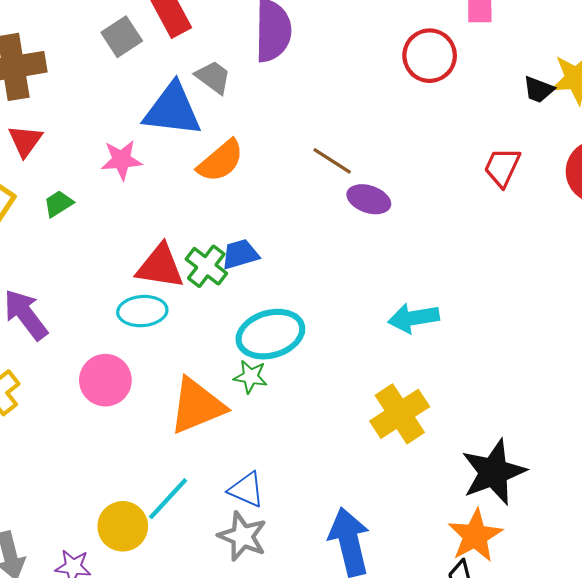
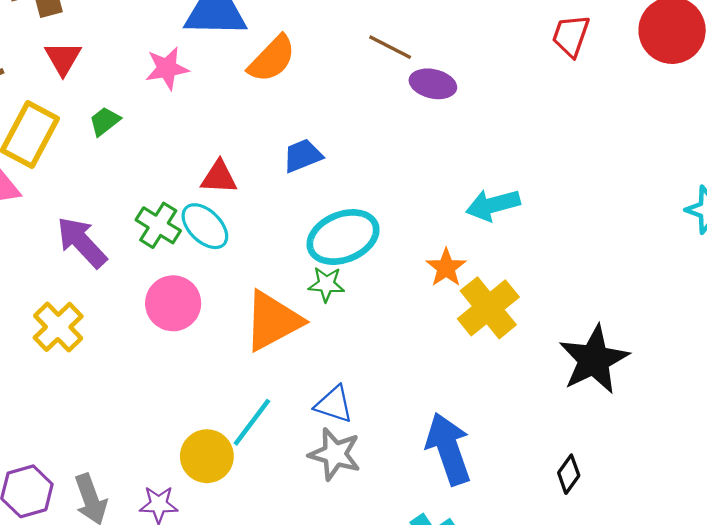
green cross: (206, 266) -> (158, 225), moved
red triangle: (160, 267) -> (219, 177), size x0.7
cyan ellipse: (142, 311) -> (205, 226), turned 54
orange star: (475, 536) -> (446, 268), moved, size x0.7

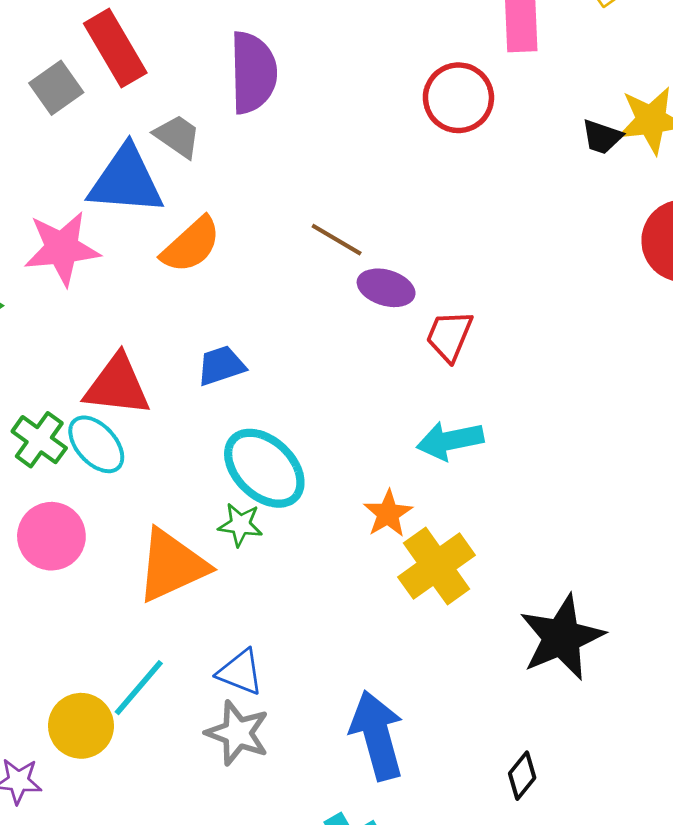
red trapezoid: (571, 36) -> (449, 336), moved
pink star: (167, 68) -> (62, 248), size x1.4
red triangle: (219, 177) -> (117, 385), size x1.5
cyan ellipse: (343, 237) -> (264, 468), turned 62

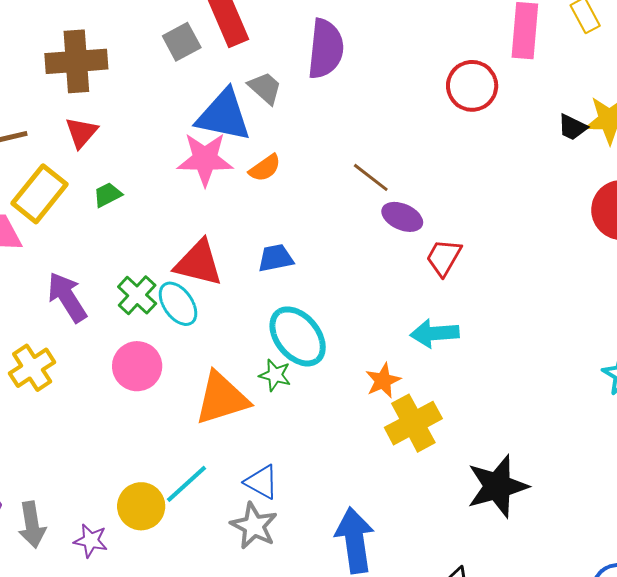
orange semicircle: (191, 245) -> (265, 168), size x0.7
pink star: (62, 248) -> (205, 159), moved

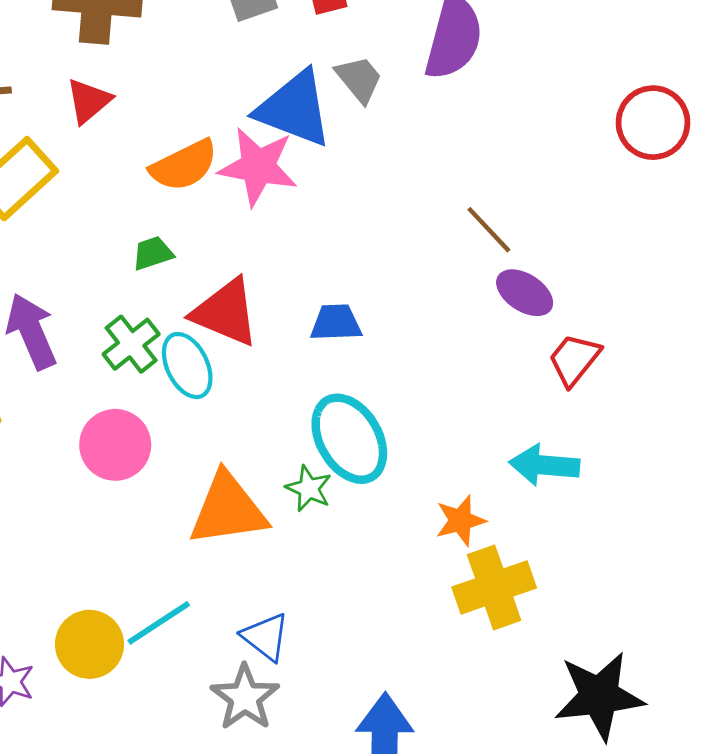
orange semicircle: (265, 168) -> (184, 165), moved, size x1.4
green trapezoid: (108, 195) -> (153, 253), moved

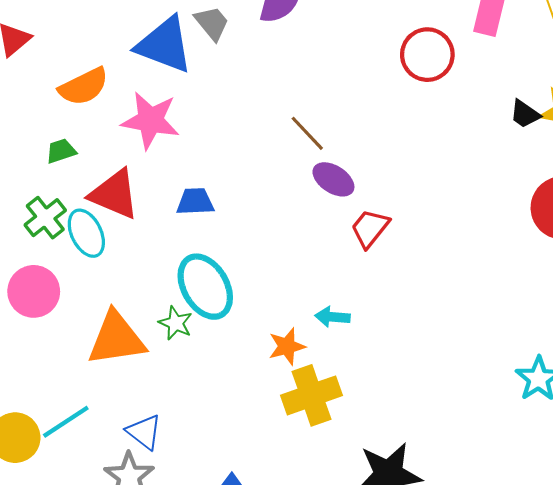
pink star: (258, 167) -> (150, 120), moved
cyan arrow: (544, 465) -> (332, 317), moved, size x0.7

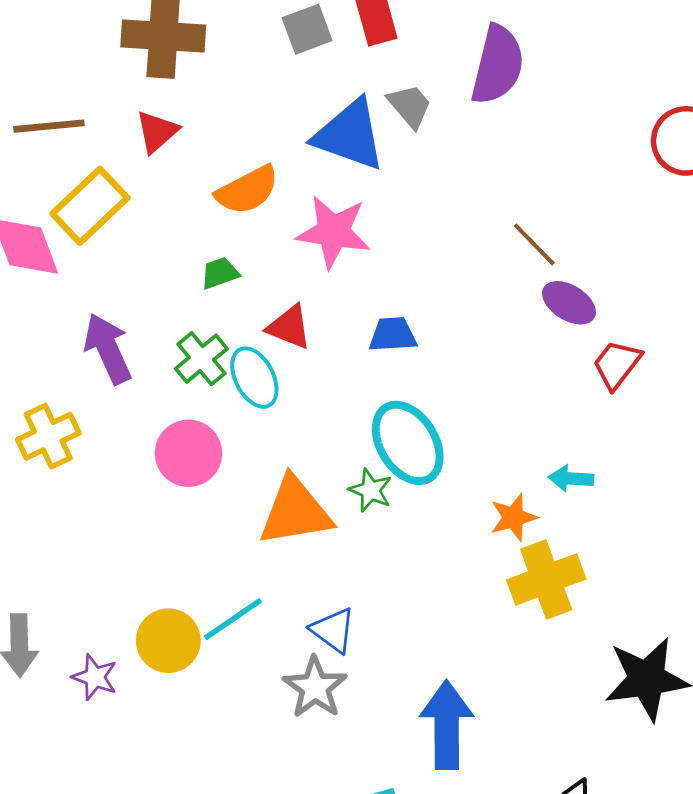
red triangle: (114, 194) -> (289, 327), size x0.7

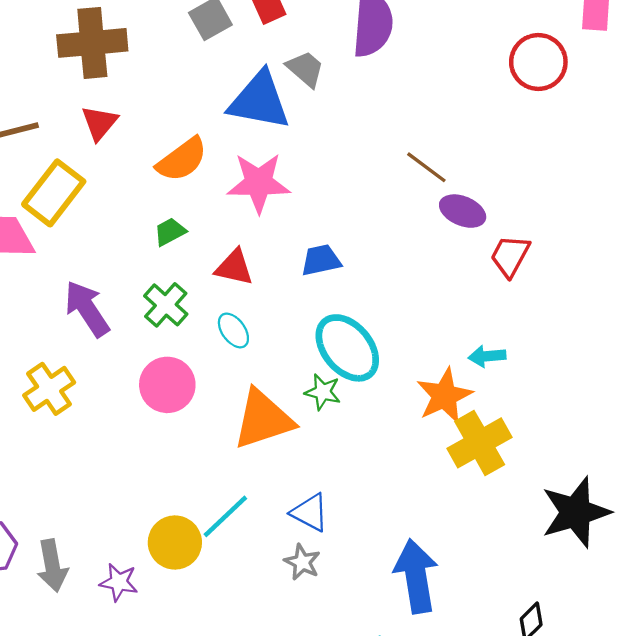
cyan ellipse: (254, 378) -> (233, 330), moved, size x0.7
orange star: (513, 517) -> (444, 396), size x1.4
gray star: (315, 687) -> (302, 562), size x0.7

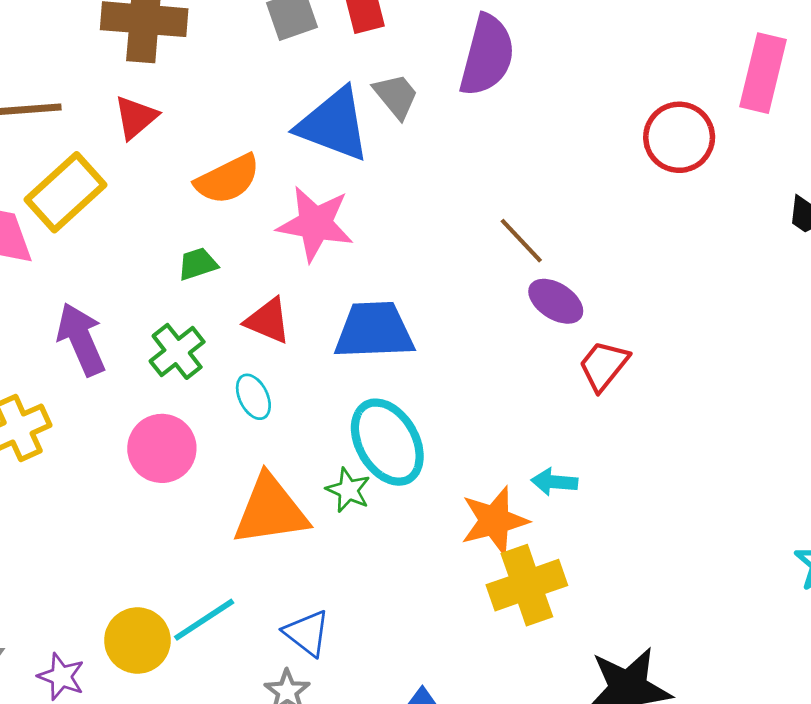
blue trapezoid: (321, 260) -> (374, 330), size x1.6

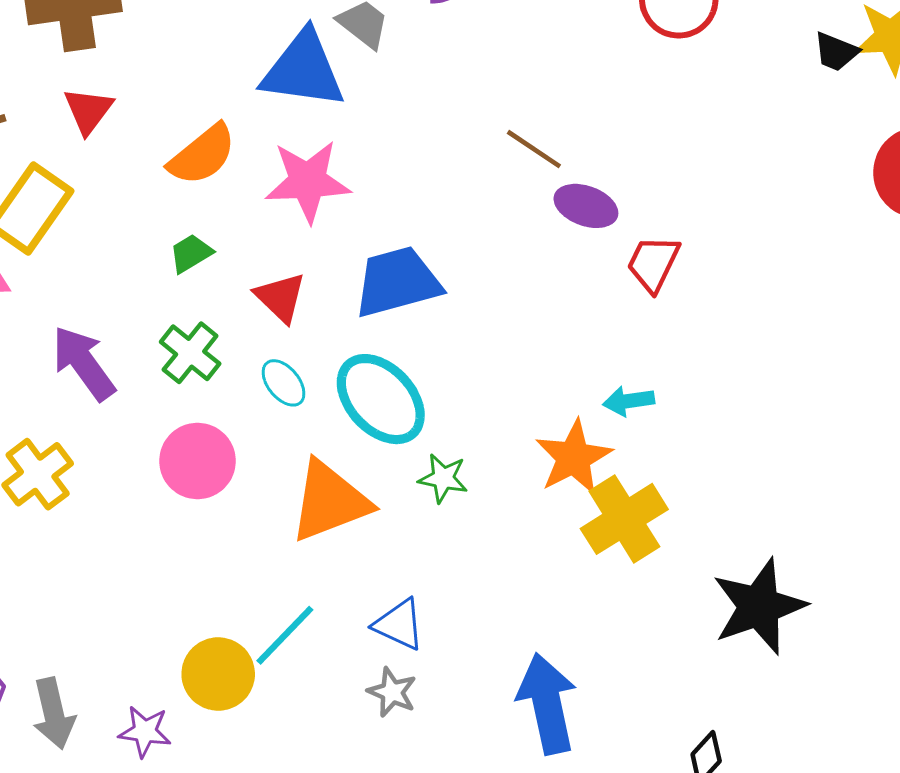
red triangle: (268, 321) -> (280, 297), turned 34
cyan ellipse: (387, 442) -> (381, 399), moved
green star: (348, 490) -> (443, 478), moved

